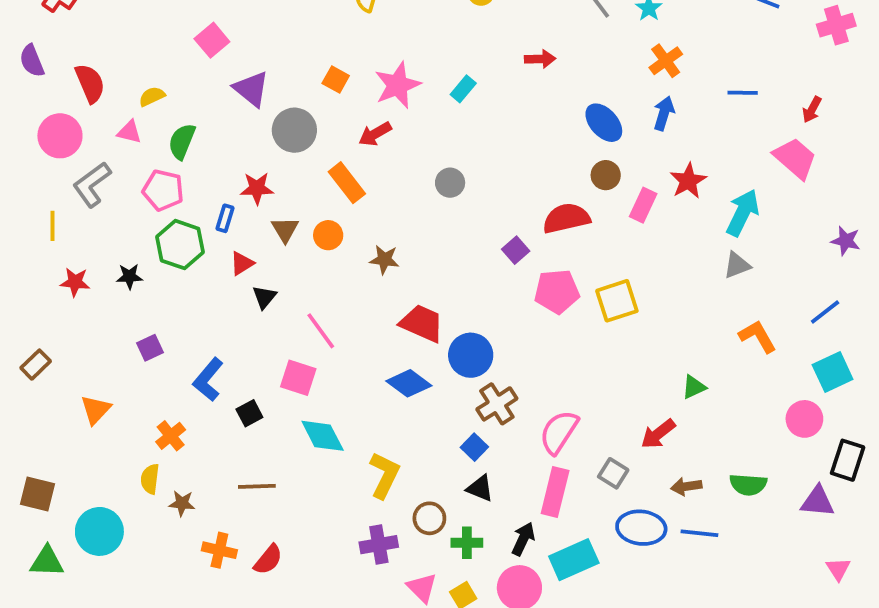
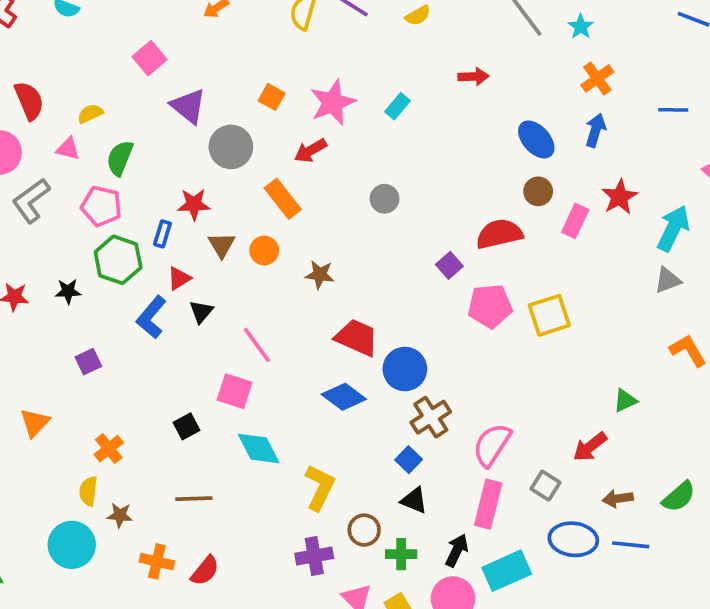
blue L-shape: (208, 380) -> (151, 317), moved
green semicircle: (748, 485) -> (679, 497), turned -45
cyan circle: (99, 531) -> (72, 545), moved

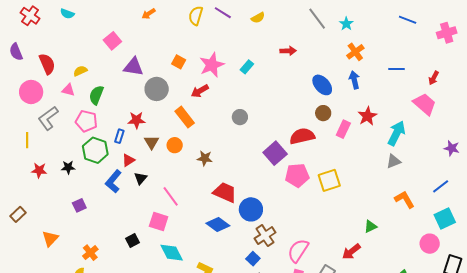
purple triangle: (188, 106) -> (133, 67), turned -30
blue arrow: (596, 130) -> (354, 80), turned -30
purple square: (449, 265) -> (275, 153), size x1.6

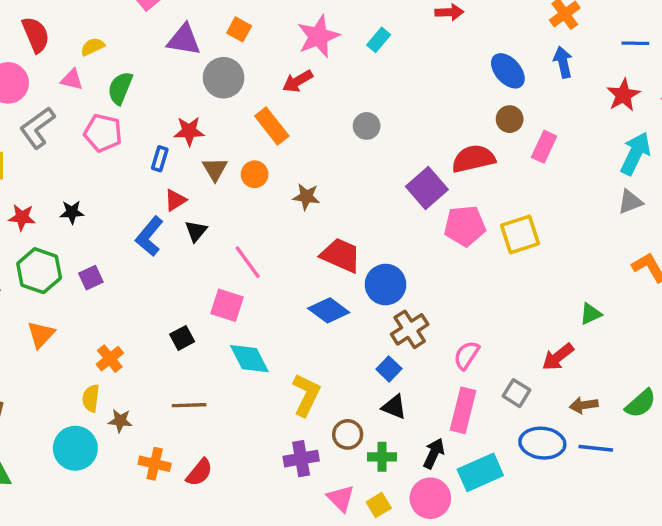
orange square: (179, 62) -> (239, 29), moved
red star: (367, 116) -> (623, 95), moved
green hexagon: (95, 150) -> (39, 271), moved
pink semicircle: (298, 251) -> (467, 355), size x0.7

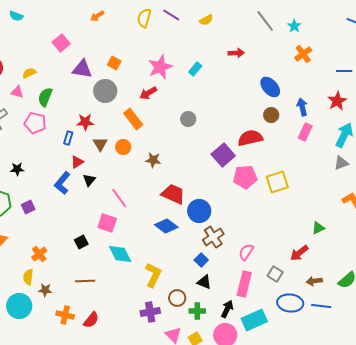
blue arrow: (563, 62) -> (302, 107), moved
pink rectangle: (544, 147) -> (305, 132), moved

